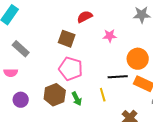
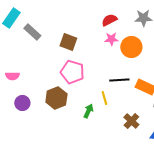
red semicircle: (85, 17) -> (109, 20), moved
gray rectangle: (21, 49) -> (32, 32), moved
orange circle: (138, 59) -> (131, 47), moved
green arrow: (77, 99) -> (88, 111), moved, turned -128

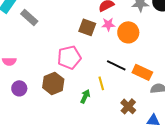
brown square: (68, 42) -> (87, 27), moved
pink pentagon: (72, 72) -> (69, 57), turned -30
black line: (119, 80) -> (116, 65), turned 30

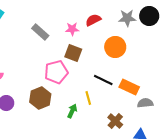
gray rectangle: (29, 17) -> (40, 32), moved
pink star: (108, 24) -> (72, 29), moved
brown square: (87, 27) -> (73, 53), moved

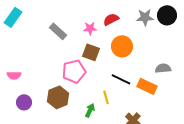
orange circle: (115, 47) -> (122, 46), moved
gray semicircle: (145, 103) -> (163, 68), moved

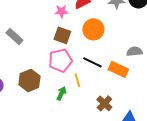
gray rectangle: (58, 31) -> (14, 36), moved
pink pentagon: (74, 71) -> (60, 60), moved

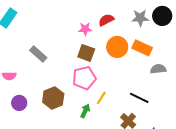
black line: (92, 62) -> (139, 98), moved
orange rectangle: (118, 69) -> (142, 48), moved
yellow line: (77, 80) -> (101, 98), turned 48

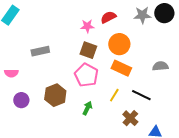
orange rectangle: (142, 48) -> (121, 68), moved
gray rectangle: (38, 54) -> (40, 51), turned -54
pink pentagon: (84, 78) -> (86, 75), turned -30
yellow line: (101, 98) -> (114, 95), moved

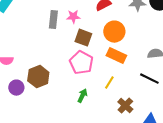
pink star: (87, 26) -> (73, 17), moved
gray rectangle: (40, 51) -> (53, 20), moved, turned -72
brown hexagon: (55, 95) -> (38, 77), moved
black line: (141, 95) -> (149, 79), moved

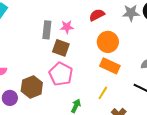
brown square: (83, 38) -> (61, 48), moved
pink pentagon: (81, 63) -> (61, 74), moved

